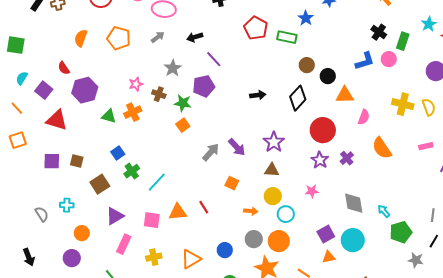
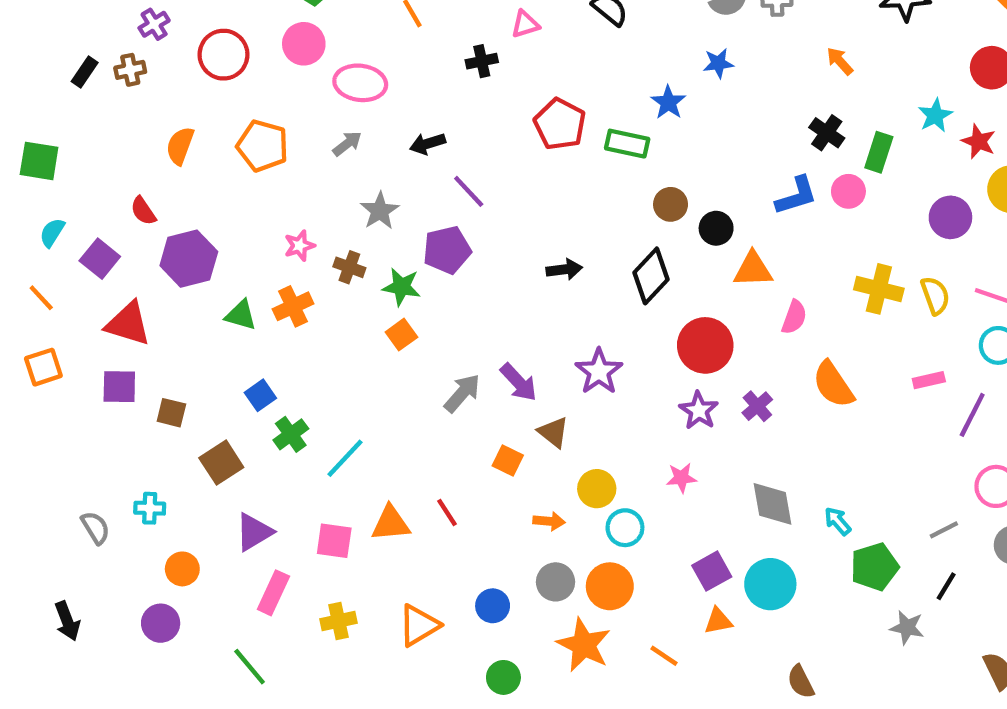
purple square: (52, 161) -> (119, 387), moved
brown triangle: (272, 170) -> (553, 432), moved, turned 35
gray line: (433, 215) -> (944, 530), turned 56

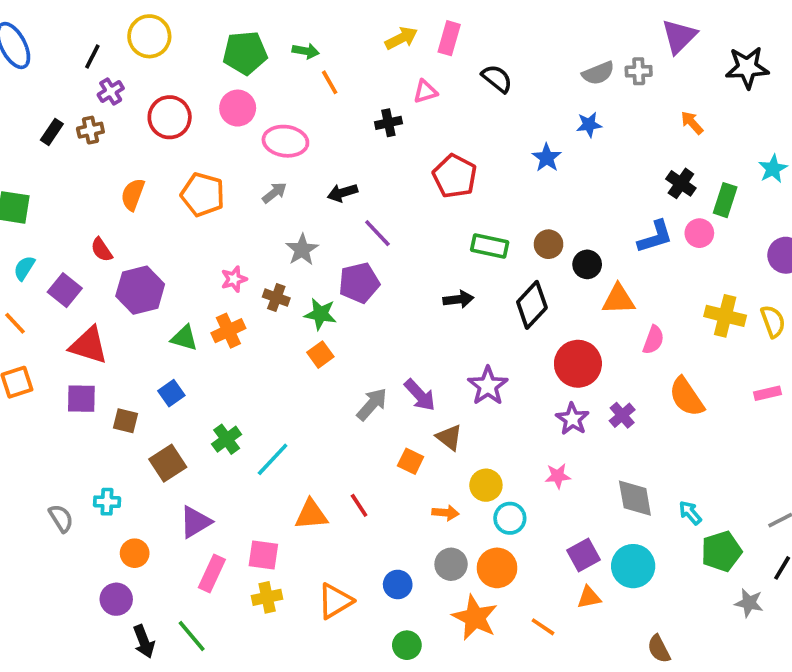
green rectangle: (627, 144) -> (490, 246), moved
blue square: (260, 395) -> (171, 393), moved
pink square: (334, 541) -> (263, 555), moved
black arrow: (67, 621) -> (144, 642), moved

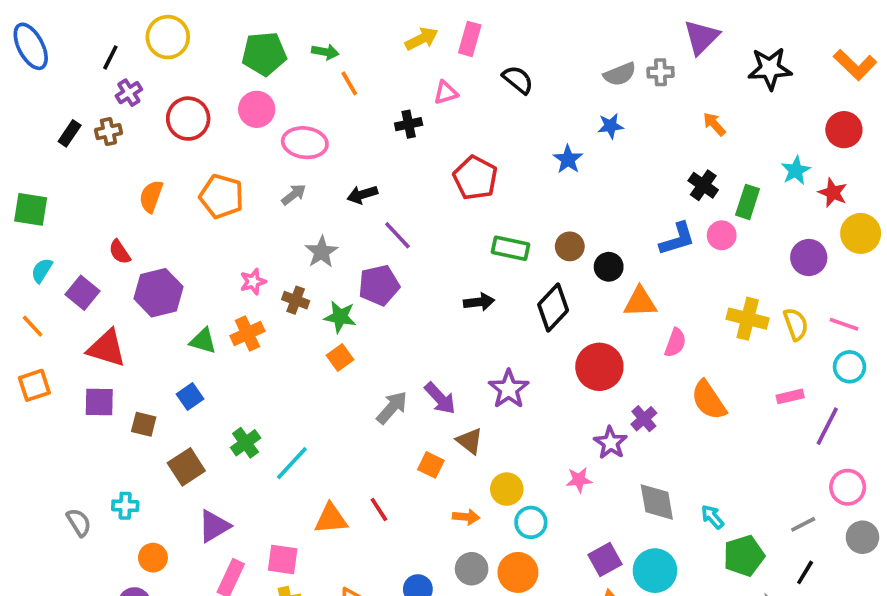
purple star: (572, 419) -> (611, 443), moved

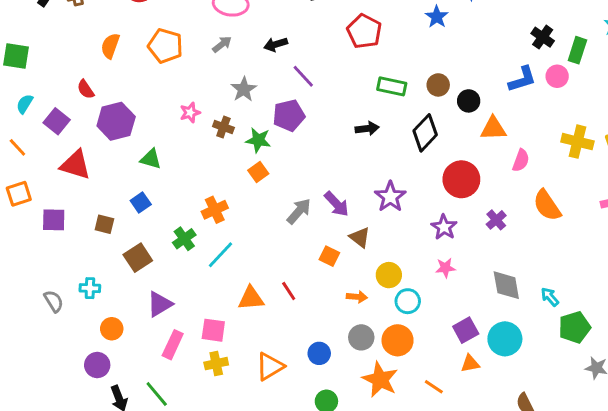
orange cross: (247, 333) -> (215, 210), moved
purple square: (99, 402) -> (54, 220), moved
purple star: (611, 443) -> (444, 227), moved

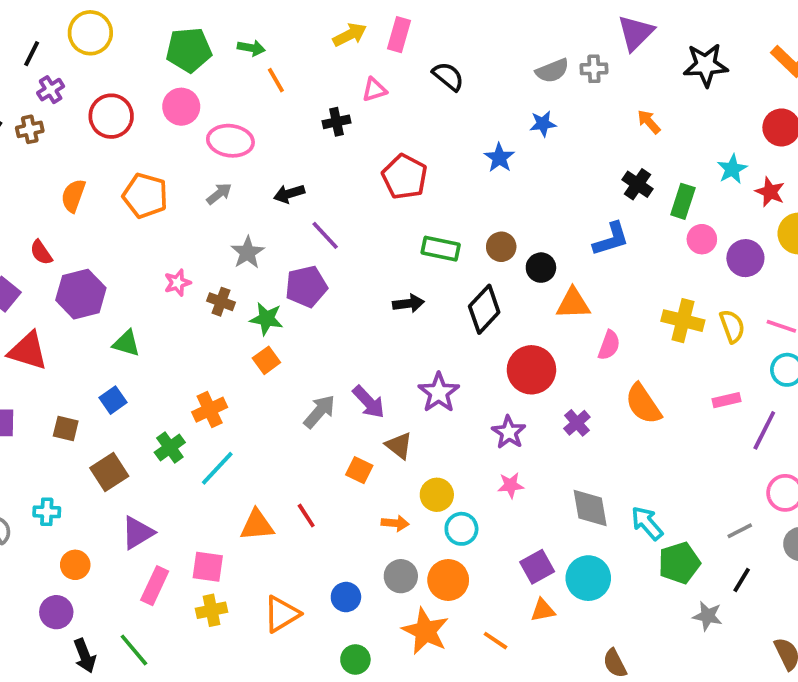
pink circle: (557, 76) -> (702, 239), moved
cyan arrow: (550, 297) -> (647, 523), size x1.4

